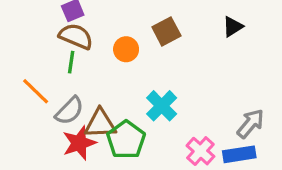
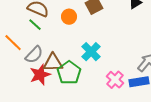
green line: (71, 62) -> (35, 25), turned -56

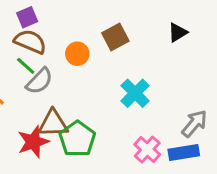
cyan cross: (91, 52) -> (135, 93), moved
gray semicircle: (34, 55) -> (39, 81), moved

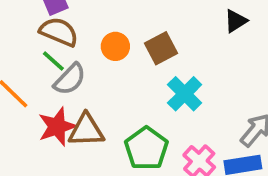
brown square: (115, 37) -> (161, 48), moved
green pentagon: (77, 139) -> (146, 148), moved
red star: (33, 142) -> (57, 127), moved

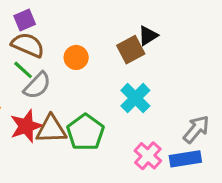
black triangle: (236, 21) -> (148, 36), moved
brown square: (161, 48) -> (131, 50), moved
green pentagon: (146, 148) -> (85, 132), moved

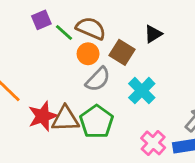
brown semicircle: (28, 45) -> (91, 28), moved
brown square: (131, 50) -> (122, 52), moved, turned -30
green line: (23, 70) -> (64, 33), moved
gray semicircle: (37, 86) -> (98, 79), moved

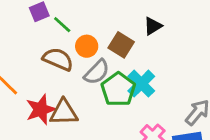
brown semicircle: (91, 28) -> (58, 59), moved
green pentagon: (97, 122) -> (118, 89), moved

